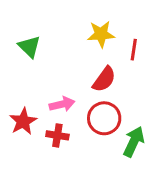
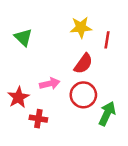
red cross: (57, 135) -> (38, 119), moved

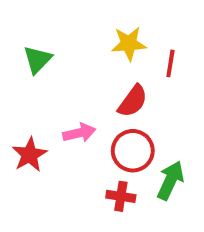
green triangle: (23, 37) -> (38, 59), turned 30
red cross: (38, 119) -> (121, 196), moved

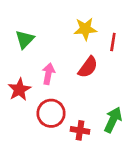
pink arrow: (79, 133) -> (48, 74), moved, turned -66
red circle: (133, 151) -> (51, 113), moved
red star: (30, 155) -> (19, 90), moved

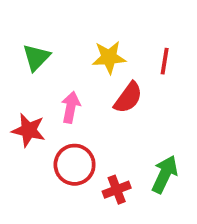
yellow star: (85, 29) -> (109, 57), moved
red star: (19, 90) -> (29, 130), turned -30
red cross: (80, 130) -> (117, 190), turned -30

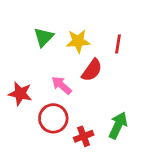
green triangle: (36, 57) -> (44, 37), moved
pink arrow: (71, 107) -> (62, 85), moved, turned -60

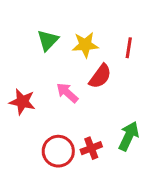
red circle: (53, 118) -> (58, 151), moved

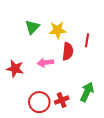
red line: (129, 48) -> (87, 40), moved
red semicircle: (100, 76) -> (68, 51), turned -30
pink arrow: (67, 93) -> (45, 63), turned -49

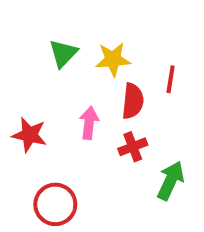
pink arrow: (45, 63) -> (89, 123), turned 105
red cross: (62, 100) -> (133, 147), moved
red circle: (39, 102) -> (55, 204), moved

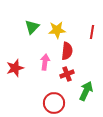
red line: (171, 79) -> (92, 32), moved
red star: (29, 135) -> (15, 68), turned -30
red circle: (55, 204) -> (54, 103), moved

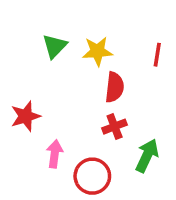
pink arrow: (45, 62) -> (55, 154), moved

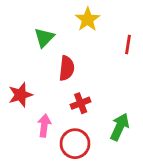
yellow star: (97, 51) -> (88, 19), moved, turned -30
red semicircle: (115, 87) -> (67, 68), moved
red cross: (115, 127) -> (81, 103), moved

